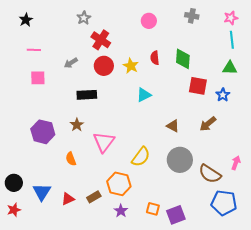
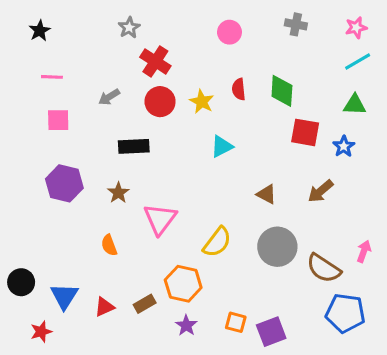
cyan line: (232, 40) -> (358, 61), turned 66
purple hexagon: (43, 132) -> (64, 183), moved
red star: (14, 210) -> (41, 332), moved

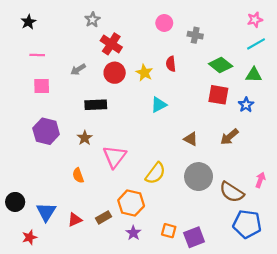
gray cross: (296, 24) -> (195, 35), moved
green diamond: (282, 91) -> (221, 65), moved, turned -55

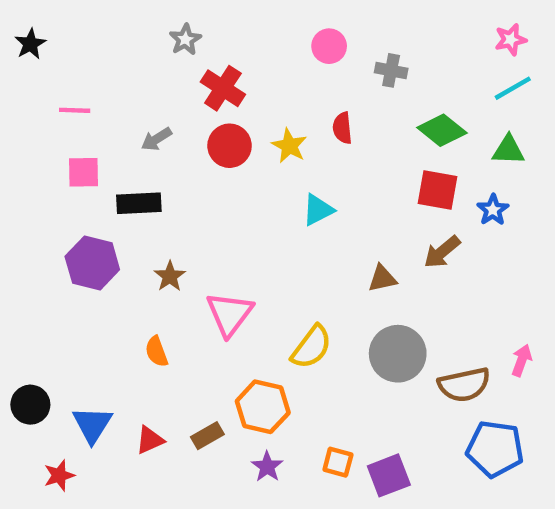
black star: (28, 22) -> (30, 44), moved
black rectangle: (96, 105) -> (139, 203), moved
brown arrow: (229, 137) -> (442, 252), moved
brown triangle: (191, 139) -> (382, 278), turned -40
brown semicircle: (232, 192) -> (464, 385), turned -45

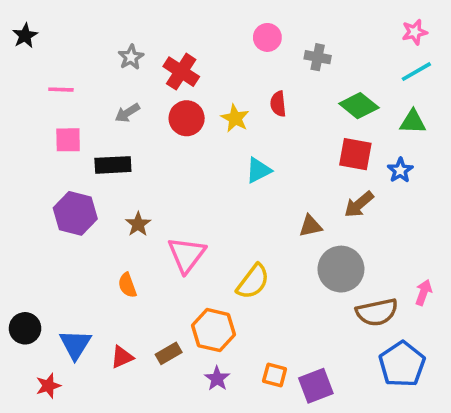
gray star: (185, 40) -> (131, 57), moved
gray circle: (398, 354) -> (341, 269), moved
blue pentagon: (495, 449) -> (402, 364), turned 30

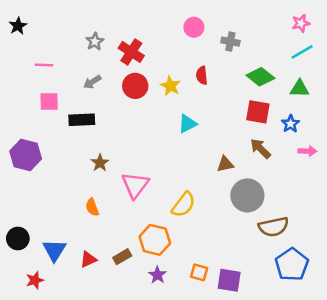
brown arrow: (359, 204) -> (260, 148), turned 85
purple hexagon: (75, 213) -> (26, 155), moved
pink arrow: (424, 292) -> (307, 151), moved, turned 72
purple square: (316, 386) -> (229, 280), turned 30

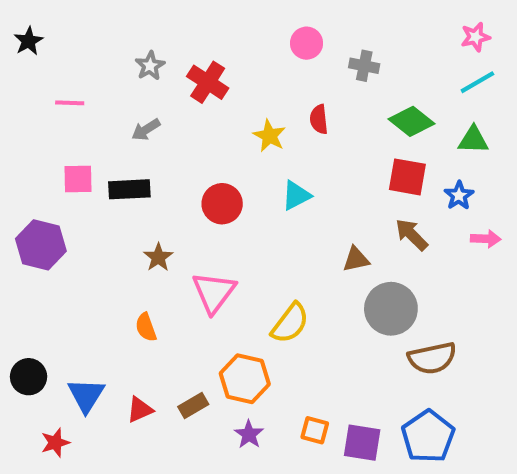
red circle: (135, 86) -> (222, 204), moved
pink square: (49, 102) -> (78, 179), moved
blue pentagon: (292, 265) -> (428, 436), moved

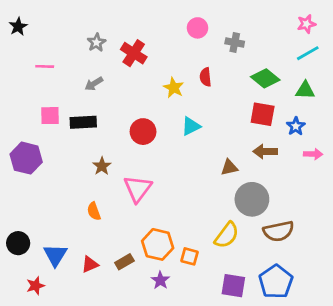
brown arrow: (412, 235) -> (265, 151), turned -45
yellow semicircle: (290, 323) -> (227, 235), moved
orange square: (315, 430) -> (190, 256), moved

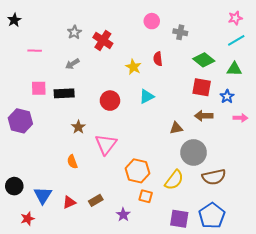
orange hexagon: (158, 244) -> (137, 171), moved

